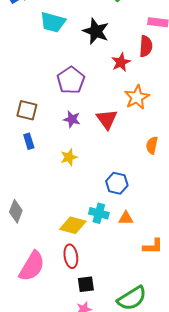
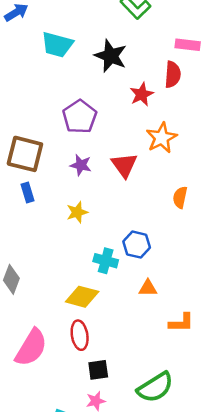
brown square: (27, 110) -> (25, 154), size x1.4
cyan cross: (99, 213) -> (106, 261), moved

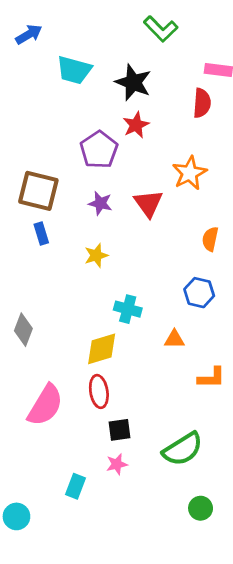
red star: (142, 94) -> (136, 125), moved
blue hexagon: (137, 245) -> (199, 293), moved
yellow diamond: (82, 297) -> (102, 349), turned -32

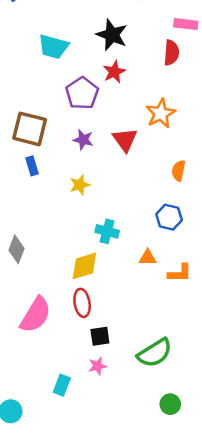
cyan trapezoid: (74, 70) -> (53, 47), moved
orange L-shape: (212, 378) -> (180, 273), moved

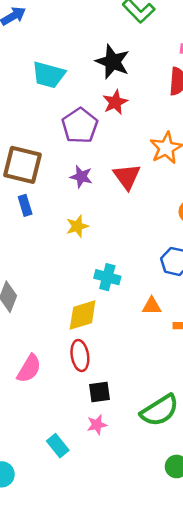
pink semicircle: (36, 315) -> (29, 369), size x0.7
cyan rectangle: (62, 385) -> (58, 446), turned -60

